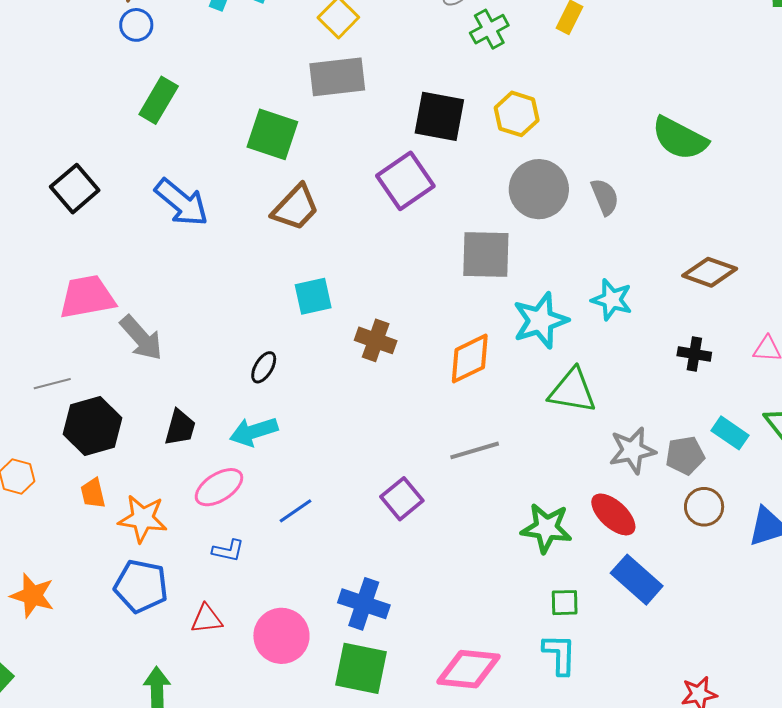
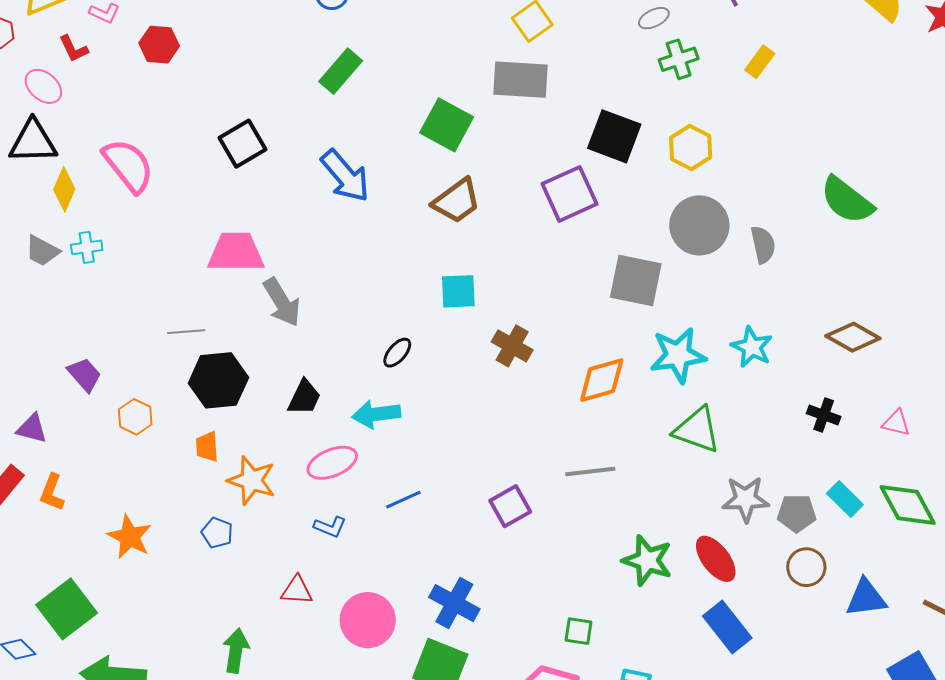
blue pentagon: (141, 586) -> (217, 533), moved, size x0.6
green square: (565, 603) -> (578, 631), moved

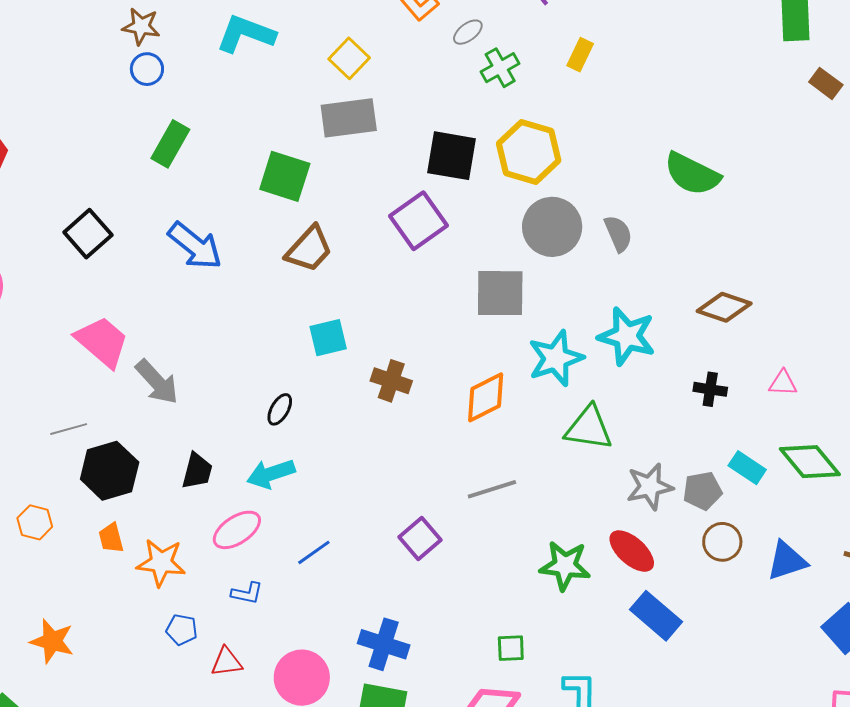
yellow hexagon: (691, 148) -> (529, 152), size x1.4
pink trapezoid: (236, 252) -> (102, 342), turned 52
cyan star: (752, 347) -> (627, 336), size x1.4
blue pentagon: (217, 533) -> (182, 630), moved

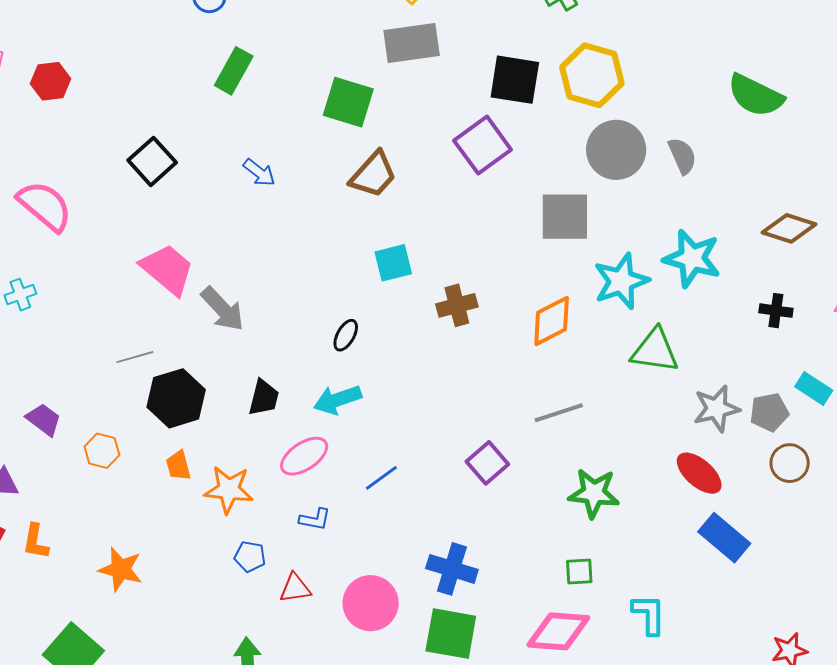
blue arrow: (195, 246) -> (259, 173), size x0.6
brown cross: (391, 381) -> (457, 305), turned -33
green star: (565, 566) -> (594, 493), moved

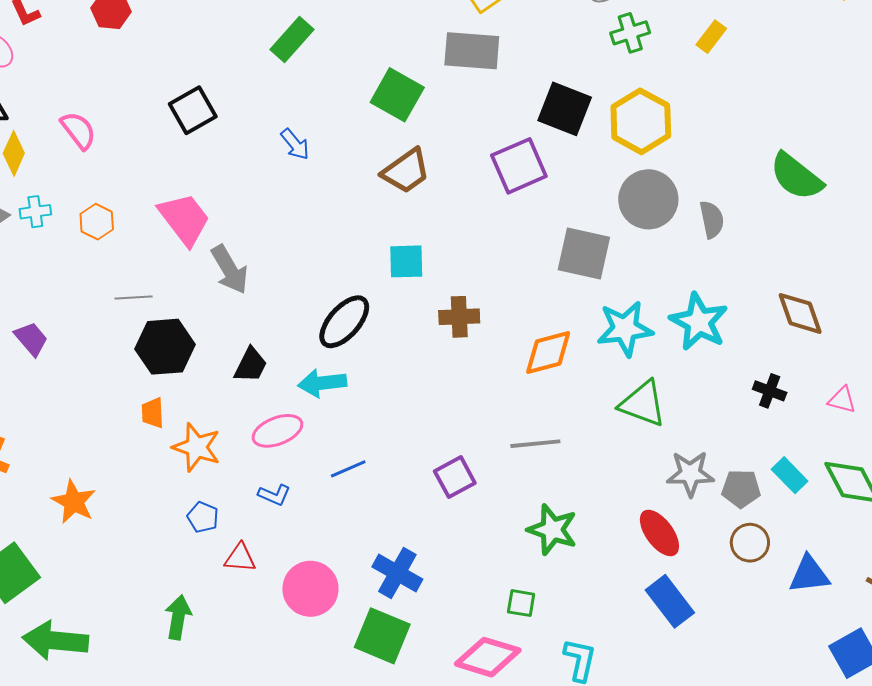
pink semicircle: (45, 206) -> (78, 130), size x0.7
brown diamond: (789, 228) -> (800, 313), turned 40
black ellipse: (346, 335) -> (344, 322), size x1.8
orange hexagon: (102, 451) -> (97, 222), moved

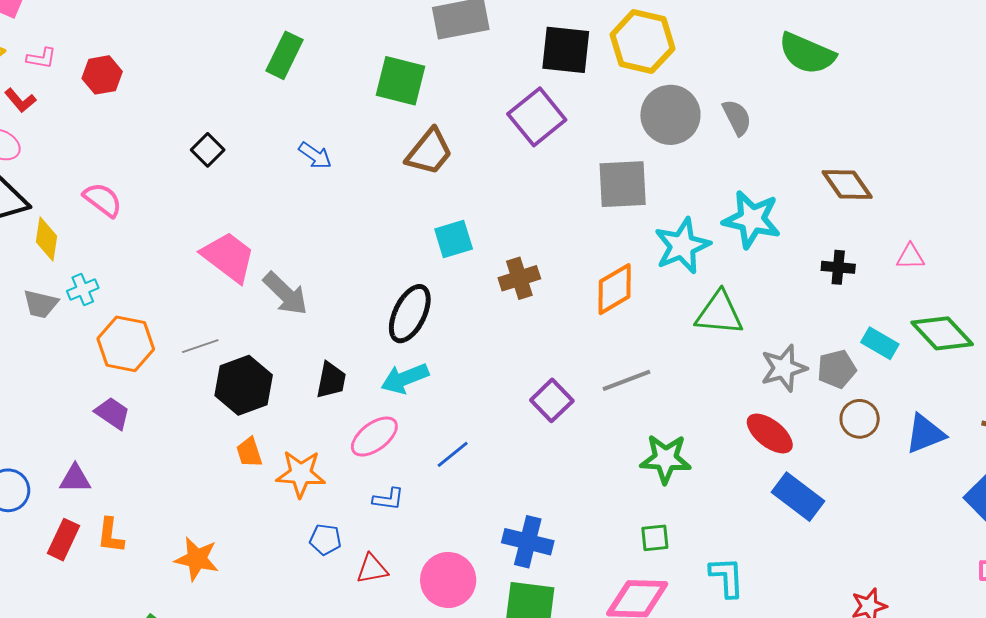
black square: (193, 110) -> (208, 150), size x0.7
orange hexagon: (97, 222) -> (126, 344), moved, size x1.6
purple square: (455, 477) -> (552, 400), moved

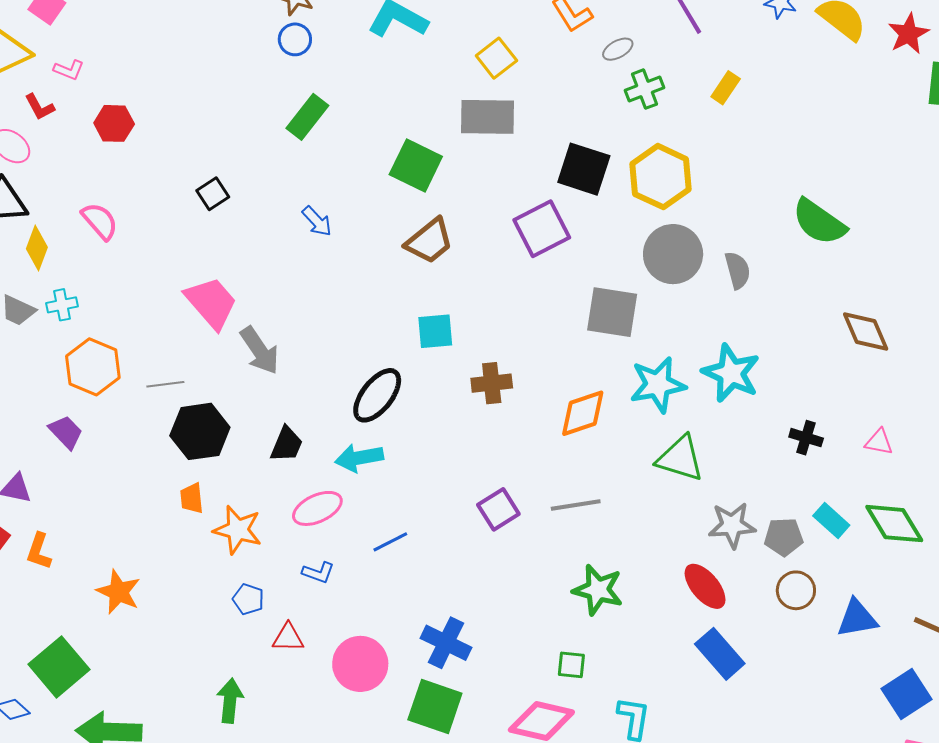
red hexagon: (102, 75) -> (114, 123), moved
brown diamond: (847, 185) -> (866, 331), moved

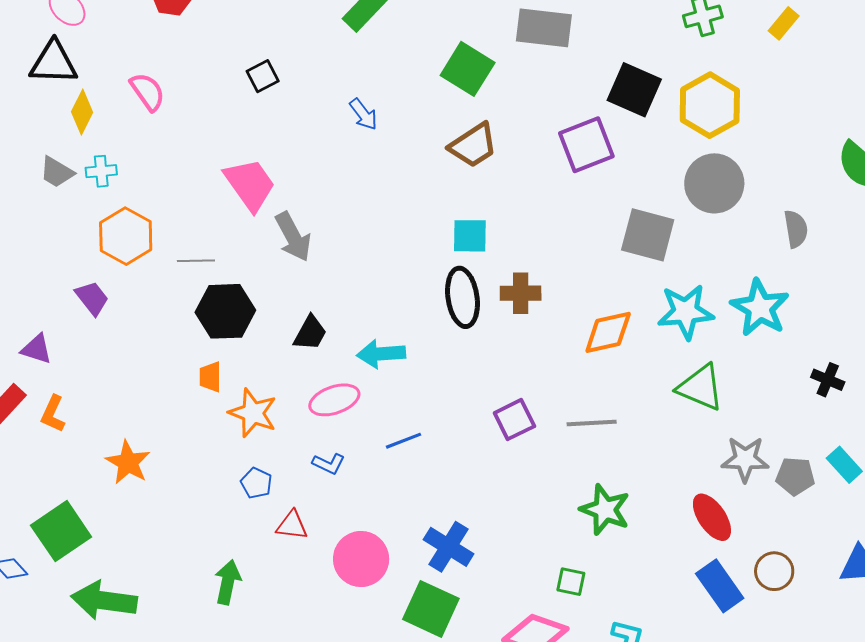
gray semicircle: (738, 270) -> (796, 229), moved
black ellipse: (377, 395) -> (462, 297), moved, turned -52
brown circle: (796, 590) -> (774, 571), moved

